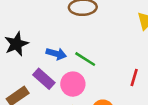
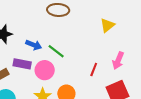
purple rectangle: (44, 79) -> (22, 64), turned -36

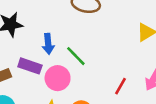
blue arrow: (34, 45) -> (48, 44), turned 56

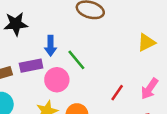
purple rectangle: (30, 66) -> (31, 66), turned -35

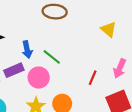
yellow triangle: (146, 42) -> (109, 29), turned -42

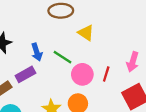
yellow triangle: (109, 29) -> (86, 33), moved
pink circle: (39, 78) -> (82, 74), moved

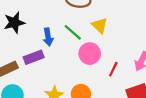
green line: (63, 57) -> (73, 32), moved
pink circle: (82, 74) -> (90, 54), moved

